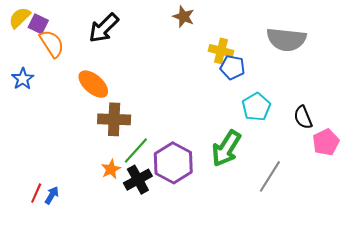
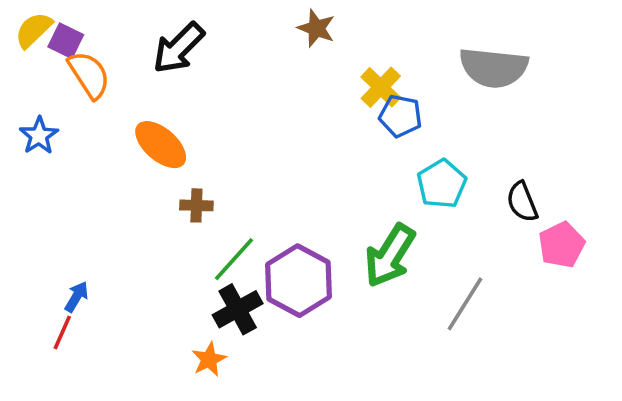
yellow cross: (221, 51) -> (381, 87), turned 30
brown cross: (114, 119) -> (196, 205), size x0.6
orange star: (111, 169) -> (209, 359), moved
blue arrow: (52, 195) -> (77, 297), moved

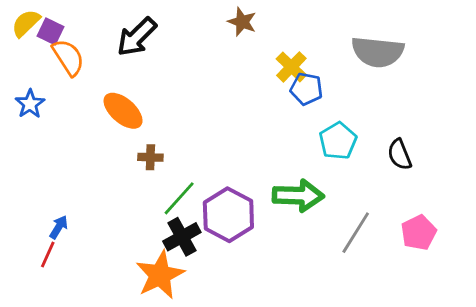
pink pentagon: (562, 245) -> (419, 233), moved
green arrow: (390, 256) -> (298, 196), turned -120
orange star: (209, 359) -> (160, 275), size x1.8

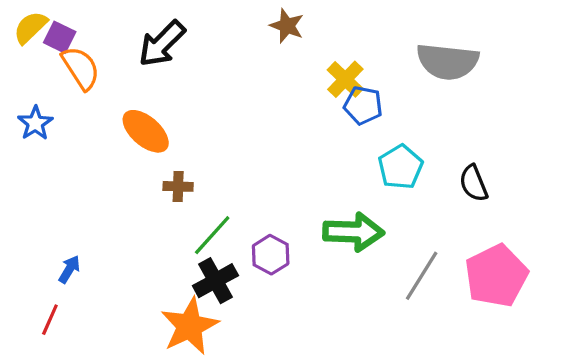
purple hexagon: (228, 215) -> (271, 255), size x0.6
pink pentagon: (419, 233) -> (496, 276), size x1.5
red line: (48, 254) -> (50, 320), moved

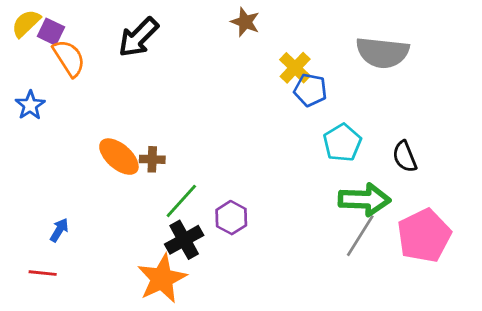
orange ellipse: (146, 131) -> (119, 157), moved
green arrow: (353, 232) -> (364, 200), moved
red line: (50, 320) -> (43, 273), turned 72

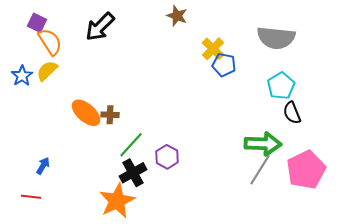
yellow semicircle: (26, 23) -> (47, 71), moved
cyan pentagon: (342, 143) -> (281, 86), moved

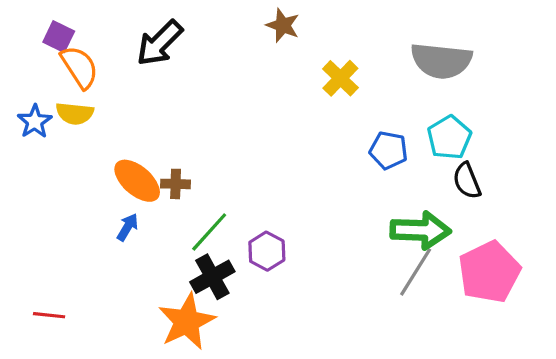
blue pentagon: (224, 65) -> (388, 150), moved
yellow semicircle: (47, 71) -> (75, 113), turned -130
blue arrow: (43, 166) -> (128, 227), moved

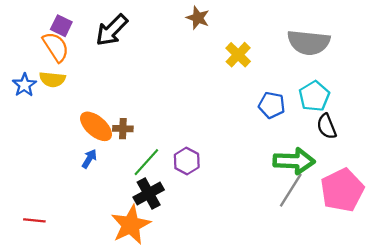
purple square: (59, 37) -> (61, 26), moved
purple hexagon: (267, 251) -> (187, 161), moved

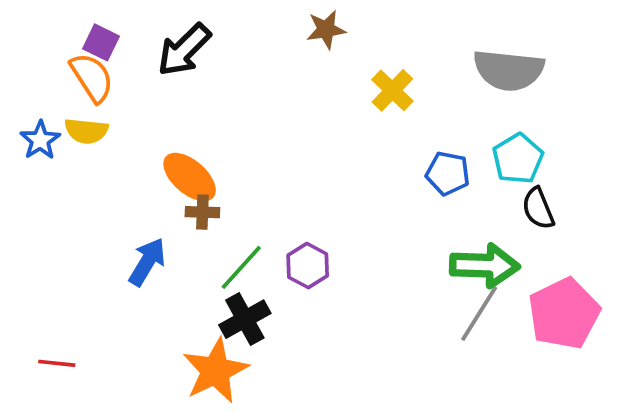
brown star: (198, 18) -> (326, 30), turned -30
orange ellipse: (96, 126) -> (190, 177), moved
blue arrow: (89, 159) -> (147, 262), size x1.5

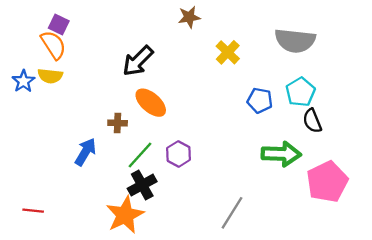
black arrow: (184, 50) -> (138, 61), moved
orange ellipse: (190, 177) -> (151, 103), moved
gray line: (479, 314) -> (232, 213), moved

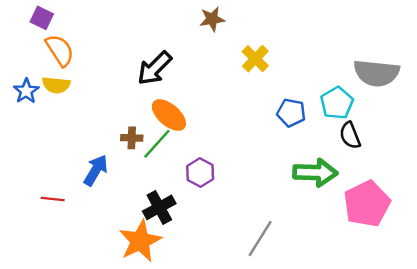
purple square: (59, 25) -> (42, 18), moved
gray semicircle: (295, 41) -> (376, 73), moved
green line: (140, 155) -> (157, 144), moved
red line: (33, 211) -> (53, 199), moved

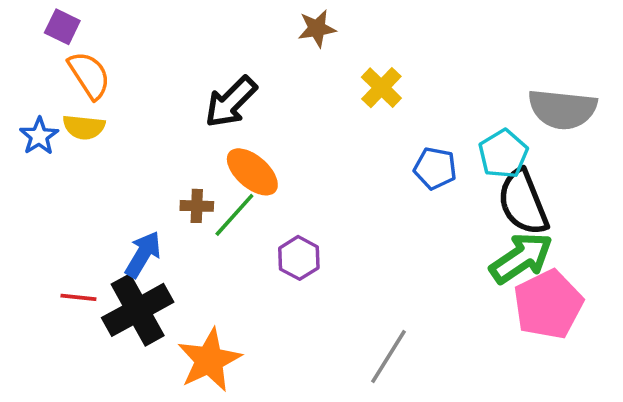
black semicircle: (350, 135) -> (523, 202), size x1.6
green arrow: (315, 173) -> (521, 258), moved, turned -36
black cross: (159, 207) -> (138, 310), moved, size x1.4

